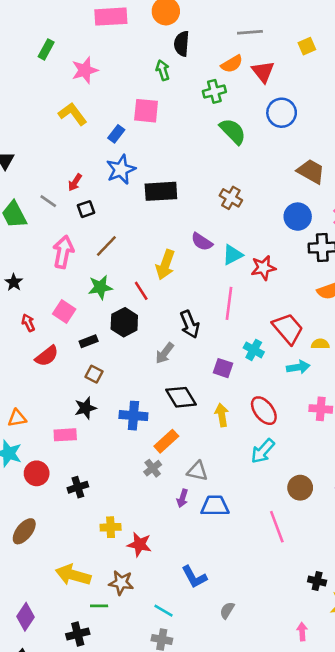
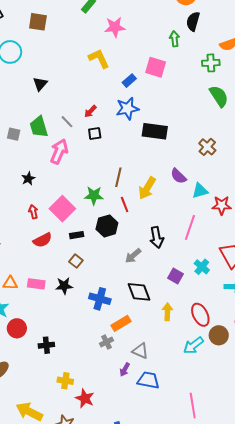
brown line: (106, 246) -> (118, 177), moved, turned -42
pink arrow: (63, 252) -> (59, 151), moved
pink square: (64, 312) -> (62, 209), size x1.4
pink rectangle: (65, 435) -> (36, 284), moved
brown circle: (300, 488) -> (219, 335), moved

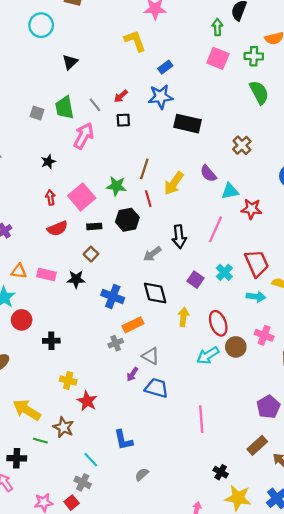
pink square: (156, 67) -> (218, 58), moved

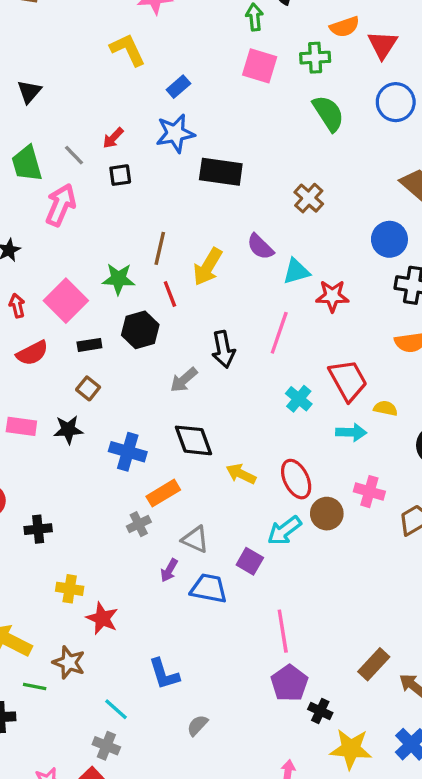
purple square: (195, 280) -> (250, 561), moved
yellow arrow: (183, 317) -> (241, 474), turned -66
purple pentagon: (268, 407) -> (289, 683), moved

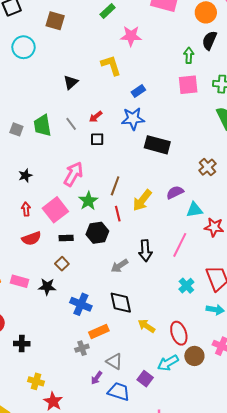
pink square: (260, 66) -> (188, 85), turned -30
black triangle: (29, 92) -> (71, 82), moved
pink arrow: (61, 205) -> (73, 174), moved
purple semicircle: (260, 247) -> (175, 192), turned 102
green star: (118, 279) -> (88, 201), turned 30

